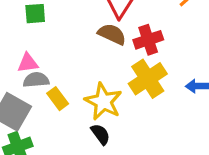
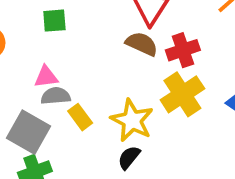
black semicircle: (100, 134) -> (129, 158), turned -105

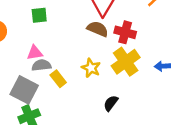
red cross: (183, 50) -> (125, 32), turned 35
yellow star: (132, 120) -> (91, 68), moved, size x0.7
black semicircle: (129, 158) -> (111, 103), moved

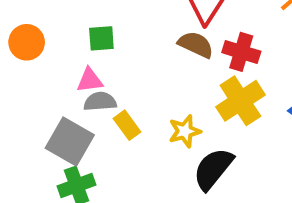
green square: (39, 15) -> (101, 38), moved
yellow star: (91, 68) -> (185, 131), moved, turned 30
black semicircle: (111, 103) -> (213, 169), size x1.6

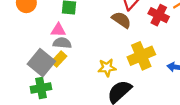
red cross: (241, 52) -> (159, 15), moved
yellow rectangle: (127, 125) -> (59, 59), moved, turned 70

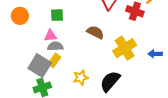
brown semicircle: (121, 20) -> (95, 32), moved
yellow star: (107, 68) -> (81, 77), moved

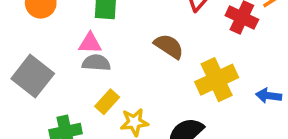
yellow rectangle: (54, 60) -> (107, 102), moved
gray square: (40, 66) -> (33, 76), moved

